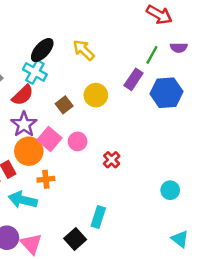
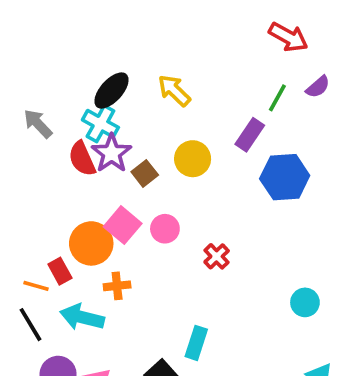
purple semicircle: (179, 48) -> (318, 87), turned -42
blue hexagon: (167, 93) -> (285, 177), moved
red semicircle: (23, 95) -> (82, 159), turned 110
purple star: (24, 124) -> (112, 153), moved

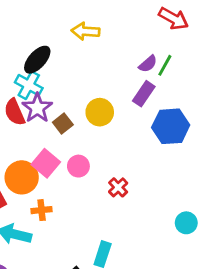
purple semicircle: (318, 87) -> (148, 64), moved
yellow arrow: (174, 91) -> (86, 31), moved, turned -40

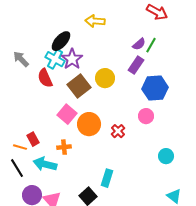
purple star: (37, 108) -> (72, 59), moved
brown square: (63, 124) -> (79, 86), size x1.6
pink circle: (78, 166) -> (146, 116), moved
orange circle: (22, 177) -> (89, 124), moved

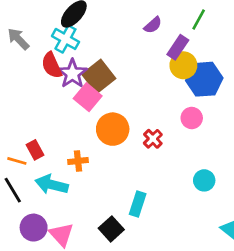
purple semicircle: (139, 44) -> (153, 25), moved
purple star: (72, 59) -> (72, 74), moved
yellow circle: (105, 78) -> (183, 65), moved
pink square: (67, 114) -> (88, 97), moved
cyan circle: (166, 156) -> (204, 180), moved

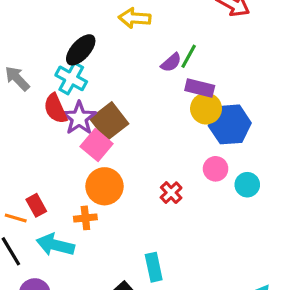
green line: (199, 20) -> (189, 56), moved
purple rectangle: (178, 47) -> (200, 88), turned 70
orange circle: (113, 129) -> (105, 186), moved
cyan circle: (204, 180) -> (247, 185), moved
cyan rectangle: (138, 204) -> (154, 267), turned -30

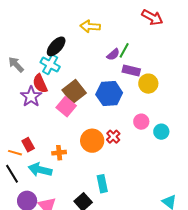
yellow circle: (206, 109) -> (148, 84), moved
purple star: (79, 118) -> (31, 97), moved
blue hexagon: (230, 124) -> (109, 94), moved
orange circle: (105, 186) -> (92, 141), moved

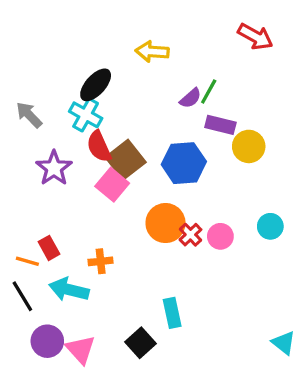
red semicircle: (40, 84) -> (99, 146), moved
pink circle: (141, 122) -> (220, 236), moved
orange circle: (92, 141) -> (165, 223), moved

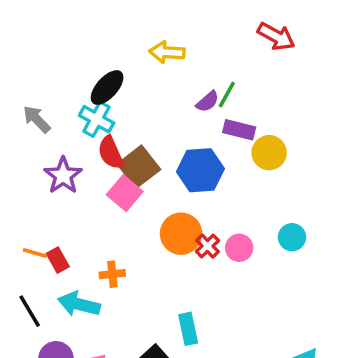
orange line: (27, 261) -> (35, 253), moved

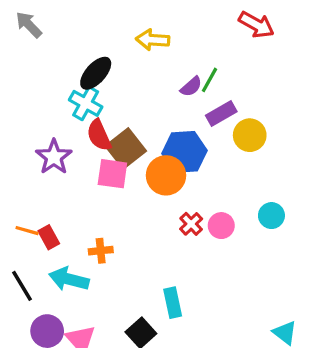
gray arrow: (37, 119) -> (29, 25), moved
purple rectangle: (239, 130) -> (221, 113), turned -44
pink square: (125, 193) -> (112, 174), turned -32
orange circle: (181, 234) -> (166, 175), moved

